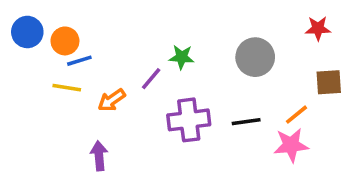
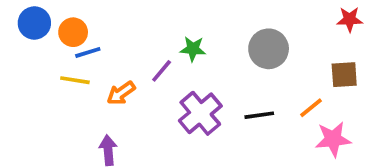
red star: (318, 28) -> (350, 19), moved
purple cross: (189, 120) -> (200, 113), turned -33
pink star: (291, 145) -> (333, 139), moved

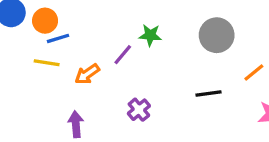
orange line: (311, 108) -> (254, 72), moved
purple cross: (200, 113) -> (139, 110), moved, size x0.6

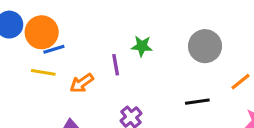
orange circle: (45, 21) -> (42, 32), size x1.4
purple line: (123, 55) -> (116, 65), turned -50

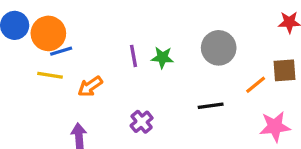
green star: (142, 46) -> (162, 58), moved
purple line: (116, 65) -> (134, 56), moved

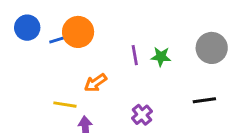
orange circle: (48, 33) -> (78, 32), moved
blue line: (61, 51) -> (59, 39), moved
yellow line: (50, 75) -> (65, 105), moved

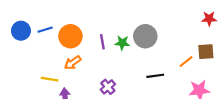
blue circle: (27, 28) -> (21, 31), moved
orange circle: (78, 32) -> (70, 36), moved
gray circle: (212, 48) -> (145, 36), moved

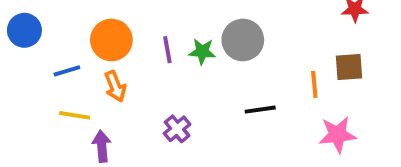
blue line: (45, 30) -> (67, 71), moved
orange line: (186, 62) -> (314, 84), turned -56
orange arrow: (73, 63) -> (115, 86), turned -77

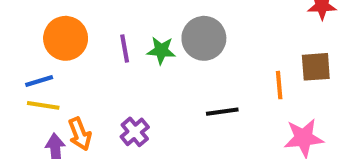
blue line: (67, 71) -> (39, 81), moved
orange arrow: (115, 86) -> (80, 134), moved
yellow line: (75, 115) -> (43, 105), moved

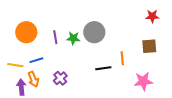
blue line: (39, 81) -> (36, 60), moved
orange line: (279, 85) -> (122, 58), moved

